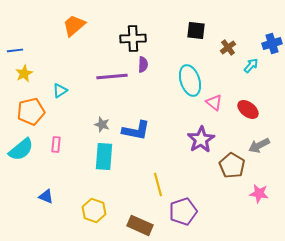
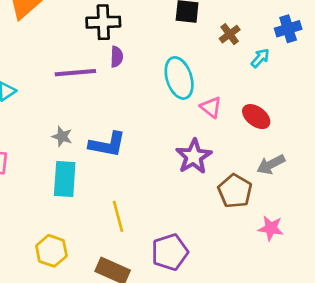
yellow line: (158, 184) -> (118, 216), moved

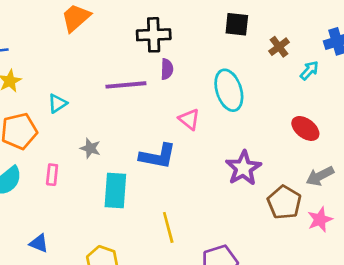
pink triangle: (211, 107) -> (189, 119), moved
gray star: (62, 136) -> (90, 148), moved
pink star: (271, 228) -> (320, 220), moved, turned -30

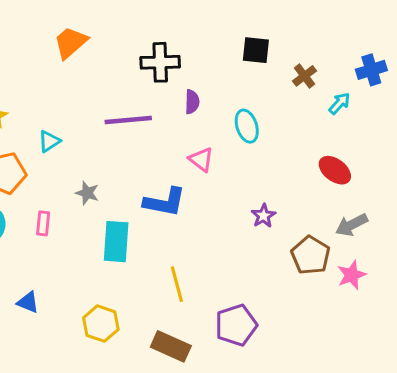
purple semicircle: (167, 69) -> (192, 102), moved
cyan ellipse: (229, 90) -> (247, 126), size x0.7
purple star: (243, 168) -> (263, 216), size x0.6

